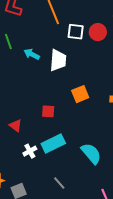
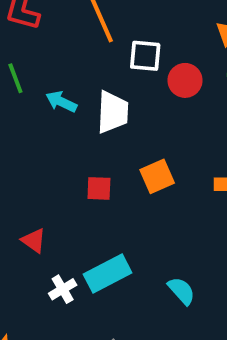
red circle: (98, 32) -> (185, 80), moved
red square: (48, 111) -> (99, 188), moved
cyan semicircle: (91, 153) -> (181, 291), size x0.7

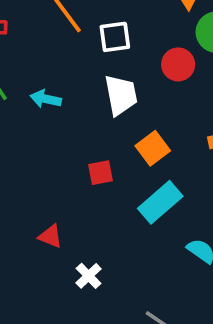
red circle: (185, 80) -> (178, 64), moved
white trapezoid: (113, 112) -> (121, 95), moved
cyan rectangle: (108, 273) -> (160, 202), moved

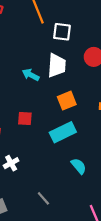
cyan arrow: (46, 99) -> (31, 75), moved
red square: (101, 173) -> (25, 118), moved

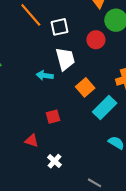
cyan rectangle: (63, 132) -> (105, 107), moved

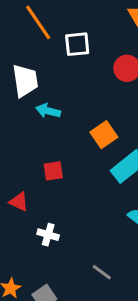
white trapezoid: (65, 59) -> (25, 81), moved
white cross: (54, 161) -> (48, 235), turned -32

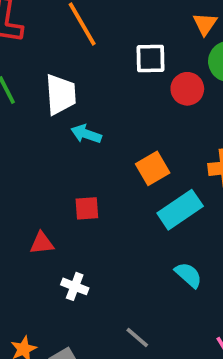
white square: (77, 44) -> (150, 58), moved
red triangle: (19, 202) -> (42, 243), turned -35

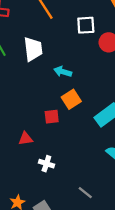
cyan arrow: (86, 134) -> (63, 72), moved
orange square: (153, 168) -> (71, 99), moved

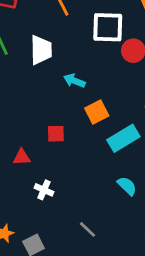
white square: (86, 25) -> (108, 27), size x1.4
orange square: (71, 99) -> (97, 112), moved

